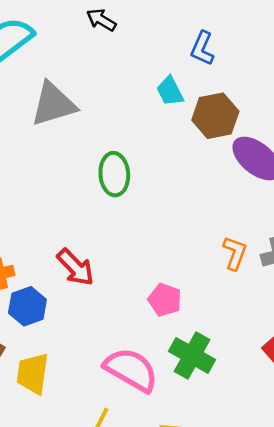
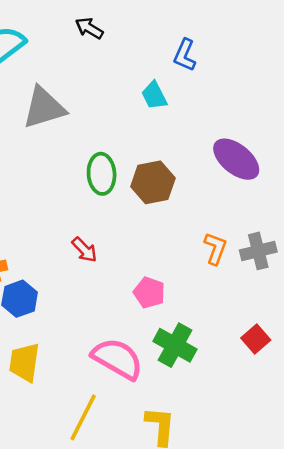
brown hexagon: (215, 116) -> (153, 182), moved
red arrow: (75, 267) -> (84, 250), moved, size x0.7

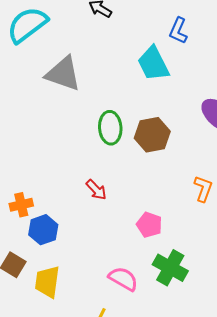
cyan trapezoid: (154, 95) -> (153, 64), size x1.5
gray triangle: (44, 108) -> (63, 74), turned 36
pink semicircle: (117, 359) -> (123, 279), size x0.7

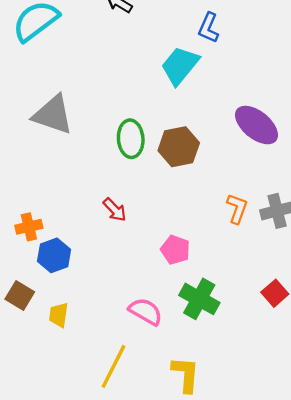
cyan trapezoid: (153, 64) -> (180, 66), turned 66
gray triangle: (63, 74) -> (53, 115), moved
yellow trapezoid: (47, 282) -> (59, 315), size x0.7

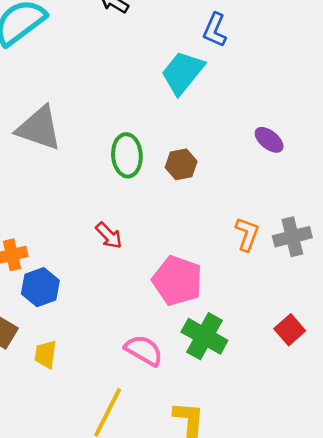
purple ellipse: (257, 125) -> (269, 140), size x0.6
brown hexagon: (179, 147) -> (181, 164), size x0.7
pink pentagon: (175, 250) -> (177, 281), size x1.5

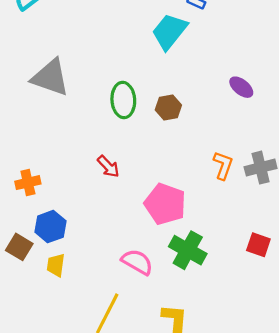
blue hexagon: (40, 287) -> (50, 227), moved
red square: (290, 330) -> (258, 245), turned -30

